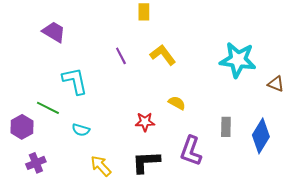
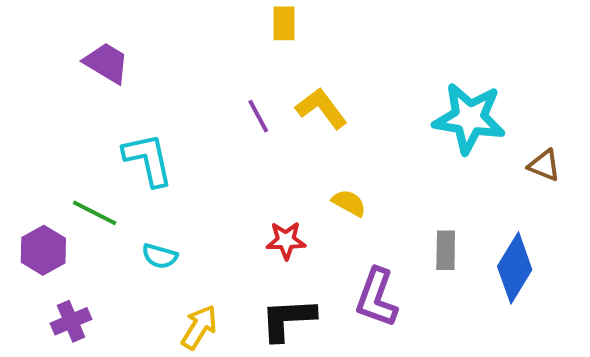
purple line: (121, 56) -> (258, 116), moved
yellow arrow: (101, 166) -> (199, 327), turned 75

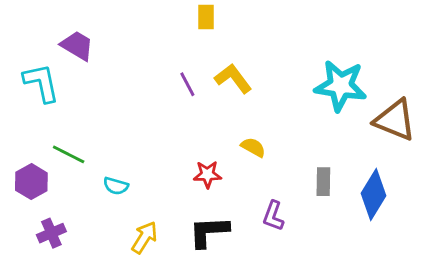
cyan L-shape: (148, 160) -> (41, 83), moved
brown triangle: (544, 165) -> (395, 120), size x1.8
purple L-shape: (377, 298) -> (273, 216), size x0.7

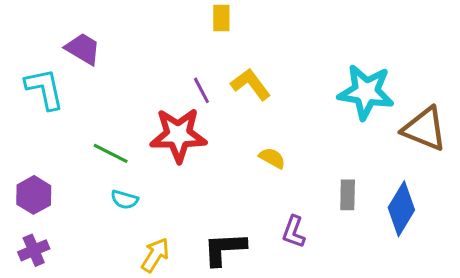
green line: (69, 154) -> (111, 153), moved
red star: (207, 174) -> (178, 135), moved, size x1.8
purple cross: (51, 233) -> (34, 250), moved

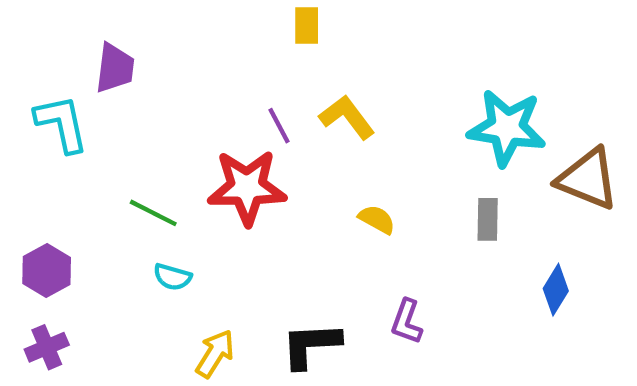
purple trapezoid: (83, 49) -> (115, 68), turned 66
gray rectangle: (348, 195) -> (488, 219), moved
blue diamond: (401, 209) -> (556, 290), size x0.7

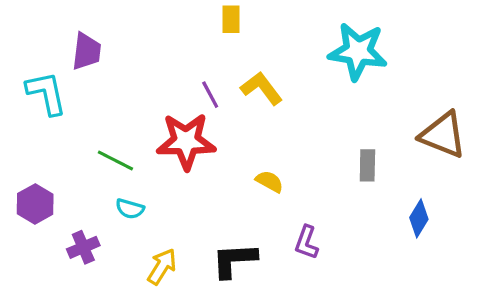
cyan star: (507, 128) -> (358, 51), moved
yellow semicircle: (377, 219) -> (270, 181), moved
purple cross: (47, 347) -> (83, 247), moved

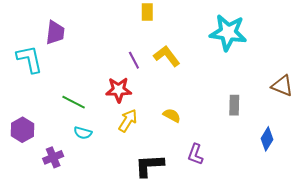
brown triangle: (443, 135) -> (282, 86), size x0.7
red star: (186, 141) -> (119, 90), size x0.7
yellow arrow: (162, 267) -> (128, 121), moved

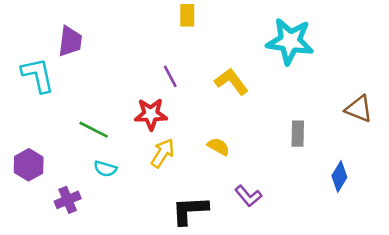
yellow L-shape: (167, 56) -> (231, 82), moved
purple L-shape: (195, 154) -> (248, 196), turned -60

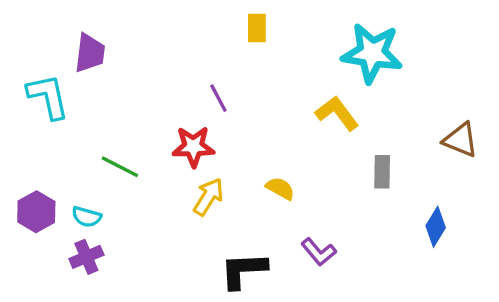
yellow rectangle: (187, 15) -> (257, 28), moved
yellow L-shape: (231, 82) -> (337, 113), moved
cyan semicircle: (105, 169) -> (86, 217), moved

